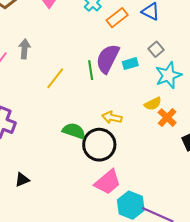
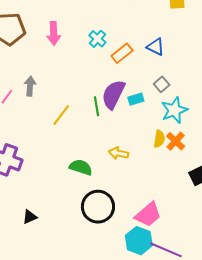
yellow semicircle: (153, 104) -> (159, 139), turned -54
orange cross: (167, 118) -> (176, 141), moved
black circle: (99, 145) -> (98, 207), moved
pink trapezoid: (108, 182) -> (148, 214), moved

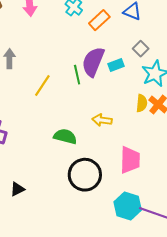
pink trapezoid: (148, 214) -> (130, 160), moved, turned -44

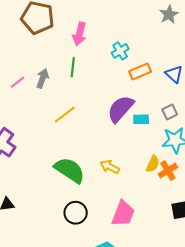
green line: (77, 75) -> (73, 67), moved
green semicircle: (65, 136) -> (70, 170), size x1.4
black circle: (85, 175) -> (76, 213), size x0.7

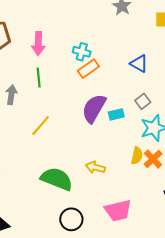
cyan cross: (120, 51) -> (82, 52), turned -30
orange rectangle: (140, 71) -> (88, 69), moved
pink trapezoid: (123, 214) -> (118, 210), turned 68

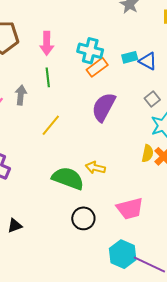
cyan cross: (82, 52) -> (90, 51), size x1.4
cyan rectangle: (116, 114) -> (130, 57), moved
yellow arrow: (95, 167) -> (95, 168), moved

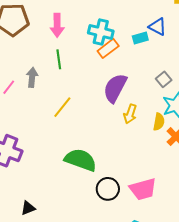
blue triangle: (148, 61) -> (158, 27), moved
yellow semicircle: (148, 153) -> (159, 122), moved
yellow arrow: (95, 168) -> (130, 114), moved, turned -84
black circle: (83, 218) -> (108, 189), moved

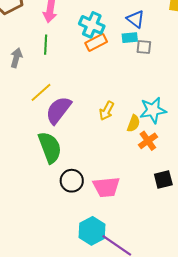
blue triangle: (158, 27) -> (136, 19), moved
gray square: (164, 79) -> (144, 47), moved, turned 35
purple semicircle: (115, 88) -> (58, 110), moved
green semicircle: (81, 160) -> (50, 147), turned 40

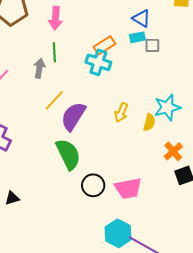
cyan cross: (92, 25) -> (98, 62), moved
gray arrow: (16, 58) -> (39, 68), moved
orange cross: (148, 141) -> (173, 151), moved

